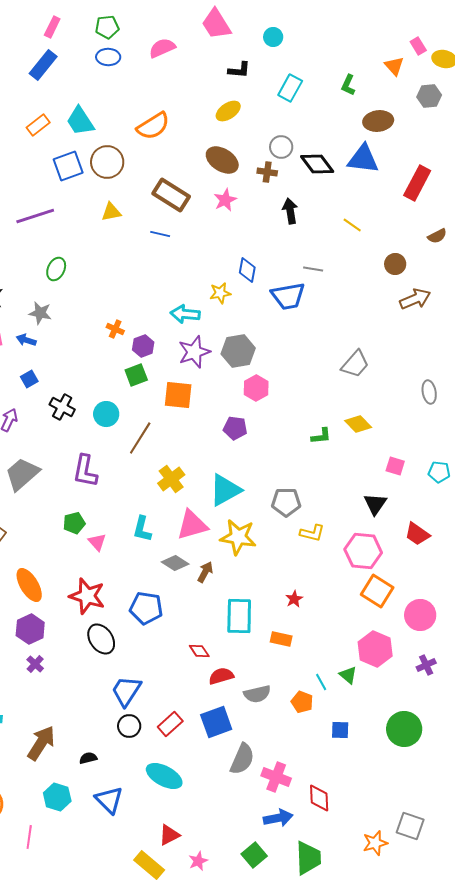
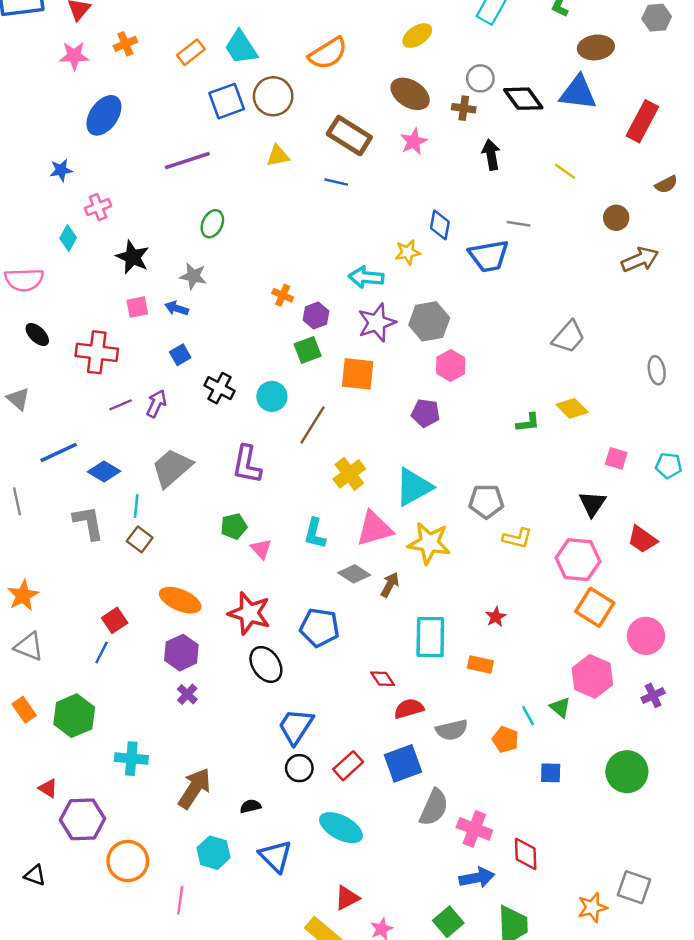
orange ellipse: (29, 585) -> (180, 600), turned -36

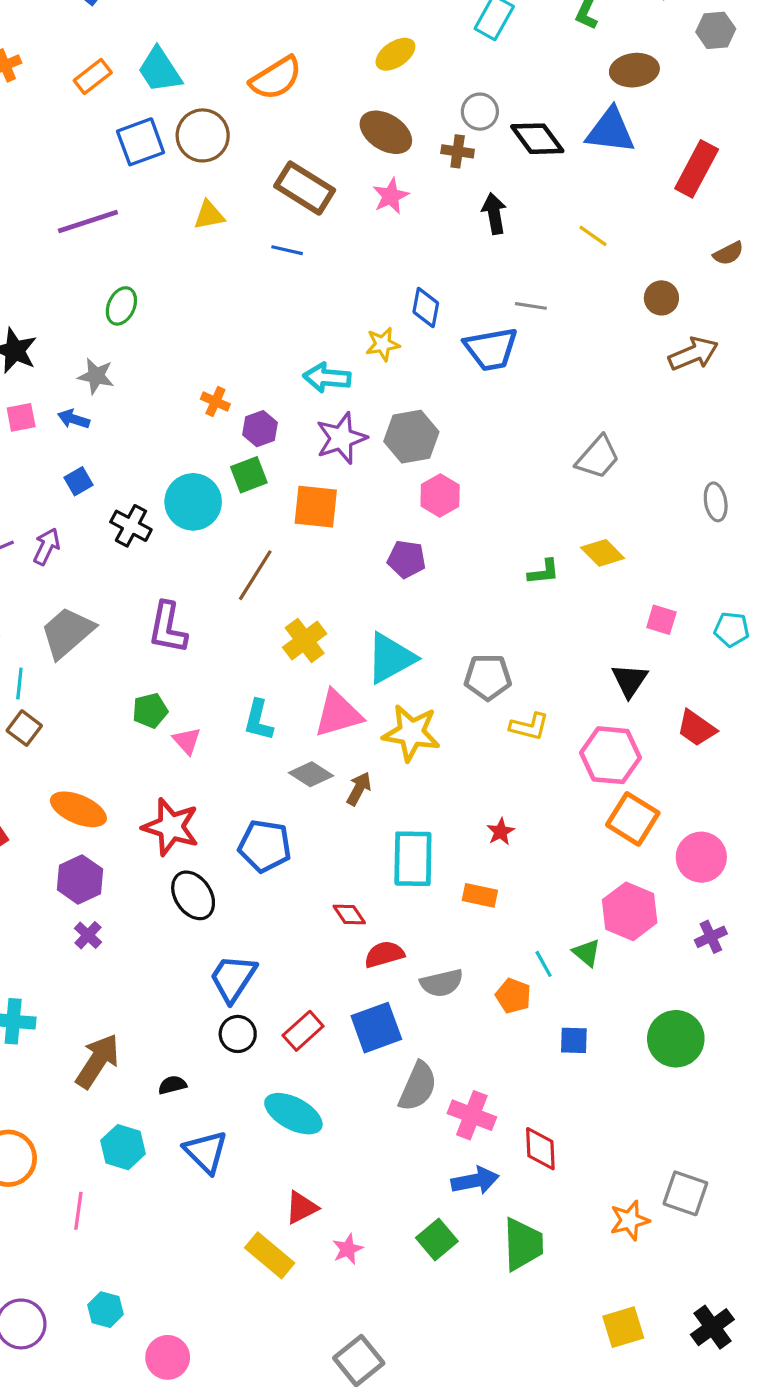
cyan circle: (272, 396) -> (193, 502), moved, size x1.4

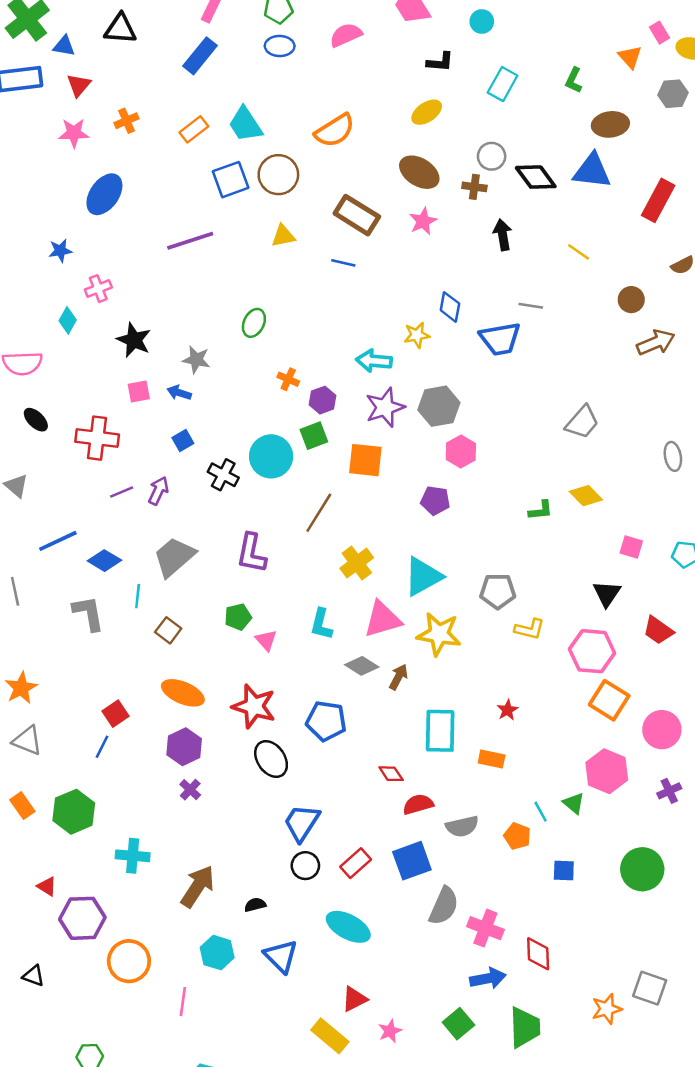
green ellipse: (121, 306) -> (254, 323), moved
brown square: (24, 728) -> (168, 630), moved

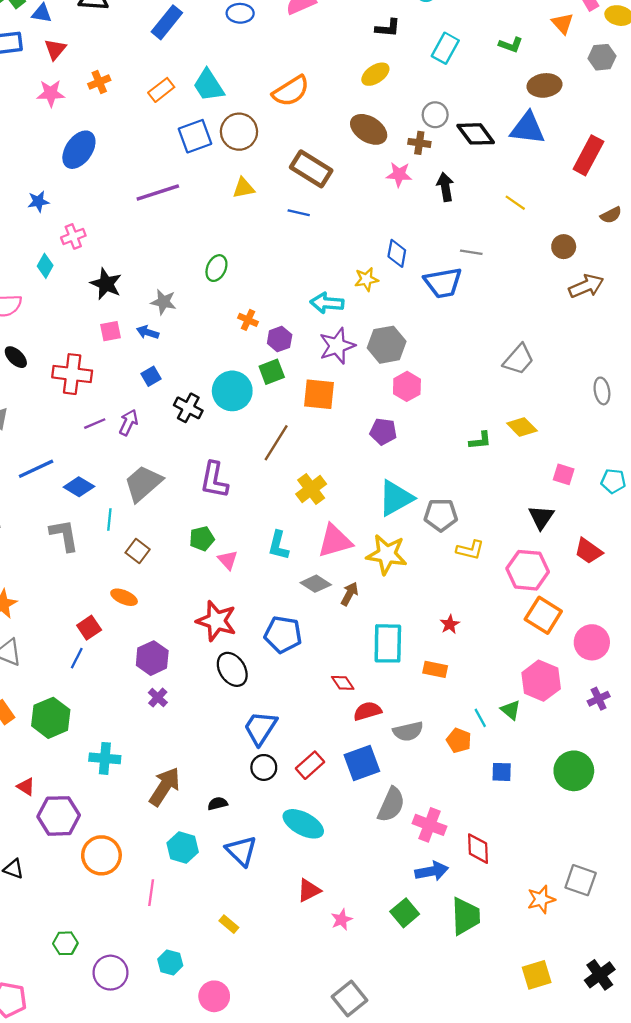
green L-shape: (574, 80) -> (511, 45), turned -95
pink star: (423, 221) -> (399, 174), moved, turned 30
cyan triangle: (423, 576) -> (396, 498), moved
orange ellipse: (183, 693) -> (124, 597), moved, size x0.7
yellow rectangle: (330, 1036) -> (229, 924), moved, size x0.6

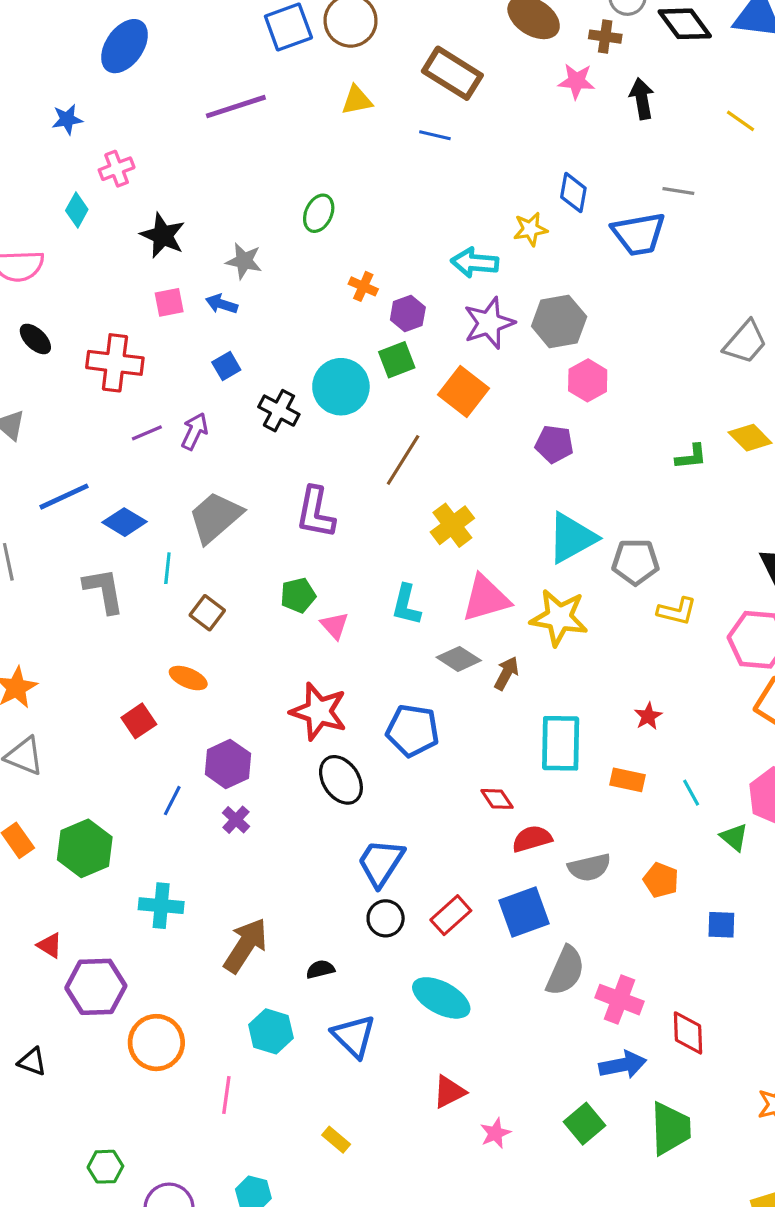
orange square: (319, 394) -> (464, 392), turned 32
blue line: (77, 658) -> (172, 801), moved
cyan line: (480, 718) -> (691, 793), moved

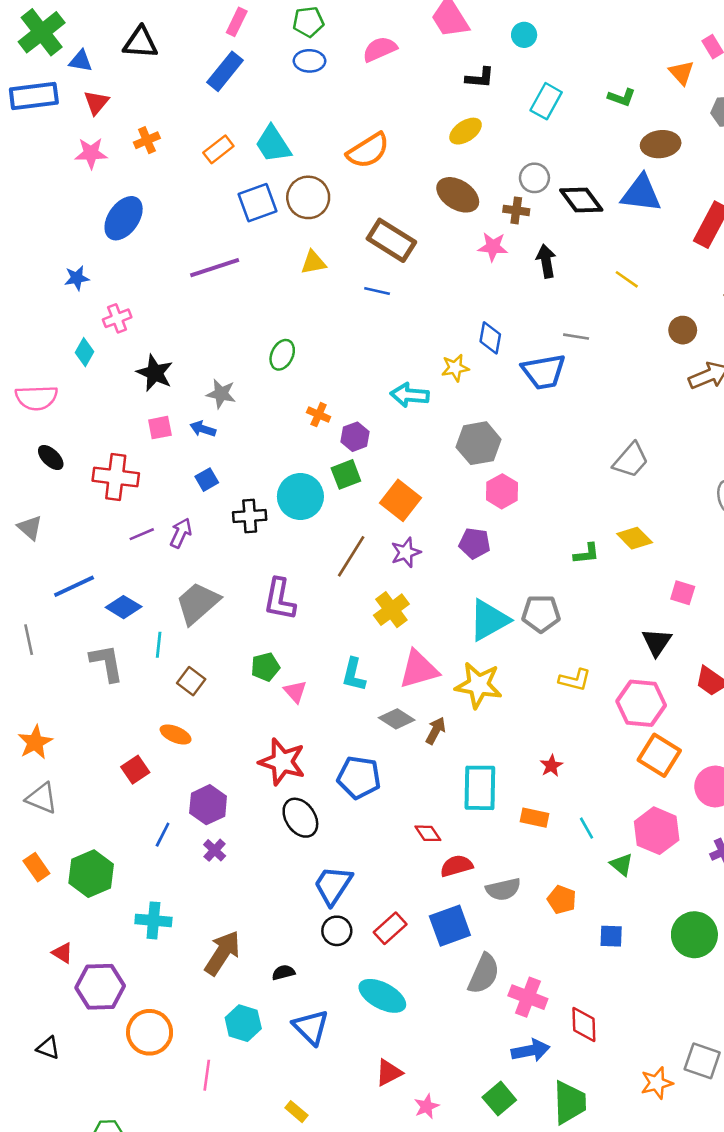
purple star: (489, 323) -> (406, 552), moved, size x0.7
black cross: (279, 411) -> (250, 516), turned -32
gray pentagon: (635, 562) -> (541, 614), moved

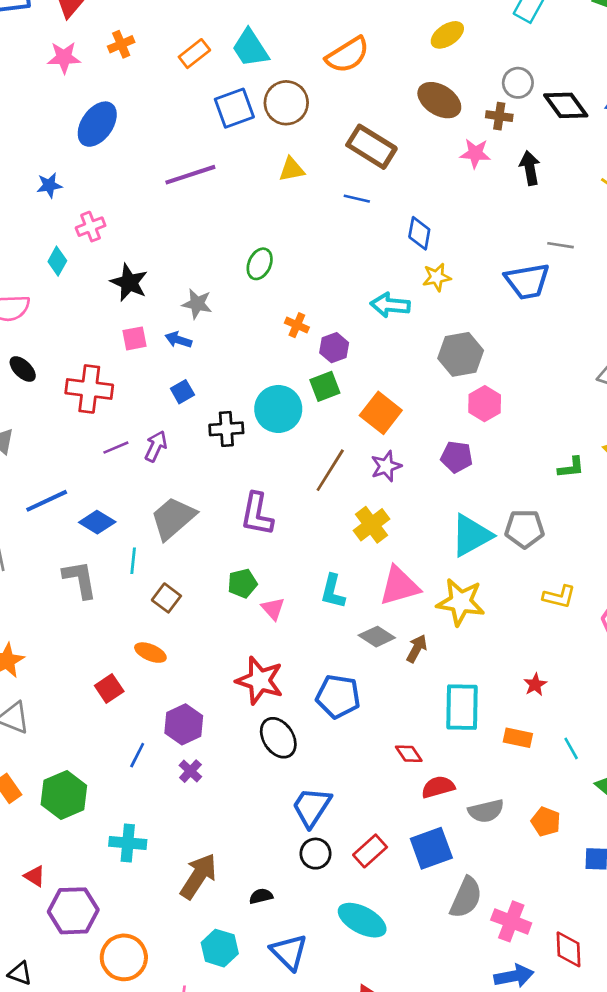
blue diamond: (490, 338) -> (419, 233), moved

